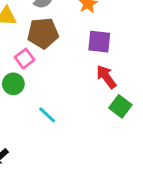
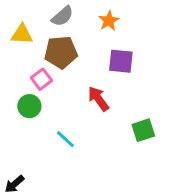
red arrow: (106, 77) -> (98, 99), moved
green square: (120, 106) -> (143, 130), turned 35

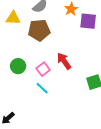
purple square: (121, 61) -> (88, 21), moved
pink square: (41, 79) -> (43, 69), moved

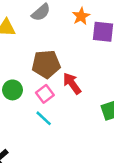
brown pentagon: (39, 30) -> (46, 64), moved

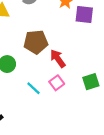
pink square: (45, 94) -> (57, 83), moved

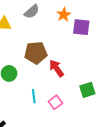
pink square: (57, 83) -> (55, 102), moved
cyan line: (34, 88) -> (34, 96), turned 40

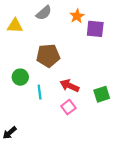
red arrow: (56, 68) -> (70, 86), moved, turned -30
cyan line: (34, 96) -> (40, 92), moved

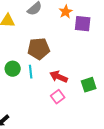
cyan line: (40, 92) -> (31, 72), moved

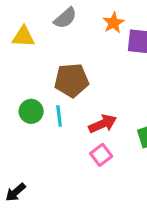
red arrow: (59, 77) -> (103, 124), turned 132

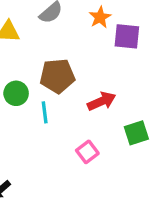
green circle: (31, 111) -> (16, 93), moved
red arrow: (103, 124) -> (102, 101), moved

